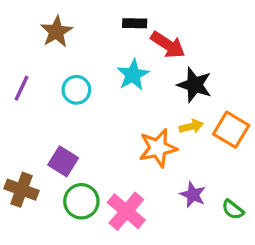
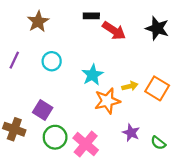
cyan star: (133, 75) -> (92, 75), moved
black star: (195, 85) -> (157, 28), moved

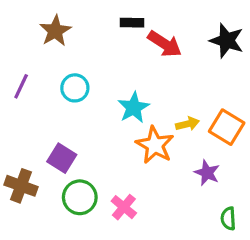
orange star: (107, 101) -> (155, 145), turned -30
purple star: (131, 133) -> (207, 173), moved
green semicircle: (158, 143) -> (228, 218), moved, turned 49
pink cross: (86, 144) -> (124, 207), size x0.7

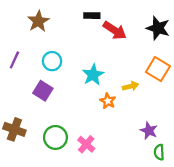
orange square: (227, 127) -> (158, 69), moved
orange star: (155, 145) -> (108, 101), size x0.6
purple square: (62, 158) -> (43, 91), moved
purple star: (207, 173) -> (149, 131), moved

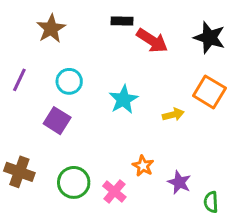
orange star: (108, 101) -> (143, 166), moved
purple star: (149, 131) -> (179, 182), moved

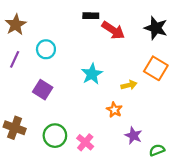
brown star: (51, 29) -> (16, 25), moved
cyan circle: (69, 81) -> (46, 49), moved
orange star: (143, 166) -> (114, 110), moved
green semicircle: (211, 202) -> (157, 150), turned 72

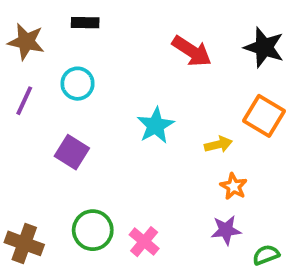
black rectangle: (91, 16) -> (85, 23), moved
brown star: (16, 25) -> (26, 42), turned -30
orange star: (114, 110) -> (234, 186), moved
brown cross: (15, 128) -> (24, 243), moved
purple star: (133, 136) -> (226, 230), turned -30

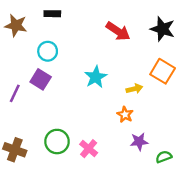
purple line: (24, 101) -> (15, 93), moved
purple square: (72, 152) -> (41, 79), moved
orange star: (234, 186) -> (125, 115), moved

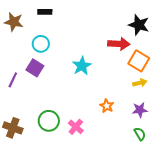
red arrow: (118, 31) -> (119, 44), moved, turned -30
yellow arrow: (134, 89) -> (140, 83), moved
orange star: (125, 115) -> (107, 106), moved
purple star: (139, 142) -> (140, 110), moved
green semicircle: (164, 157) -> (140, 134), turned 80

